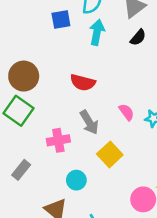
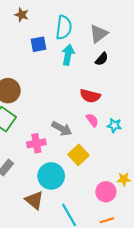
red semicircle: (83, 82) -> (90, 96), moved
gray arrow: (89, 122) -> (62, 129), turned -30
cyan circle: (76, 180) -> (51, 176), size x1.6

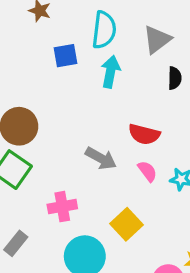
black semicircle: (102, 59) -> (175, 78), moved, turned -40
gray arrow: (62, 129) -> (101, 158), moved

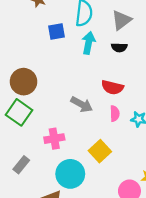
black semicircle: (175, 78) -> (119, 47), moved, turned 91
pink semicircle: (147, 171) -> (115, 114), turned 35

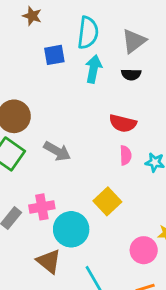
gray arrow: (82, 104) -> (57, 151), moved
pink cross: (54, 139) -> (42, 207), moved

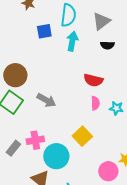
black semicircle: (131, 74) -> (107, 45), moved

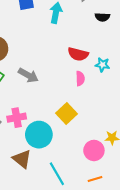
black semicircle: (107, 45) -> (102, 17), moved
cyan star: (116, 108) -> (102, 65), moved

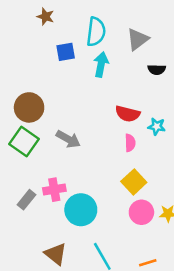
yellow square: (66, 113) -> (134, 182), moved
pink circle: (94, 150) -> (141, 212), moved
brown triangle: (22, 159) -> (56, 254), moved

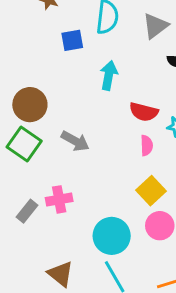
cyan arrow: (101, 65) -> (109, 75), moved
cyan circle: (81, 210) -> (112, 236), moved

